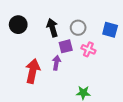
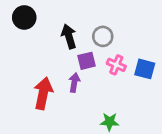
black circle: (18, 25) -> (24, 17), moved
blue square: (110, 30) -> (145, 69), moved

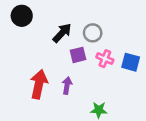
black arrow: (69, 36) -> (62, 33), turned 60
purple arrow: (74, 82) -> (67, 85), moved

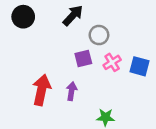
black arrow: (62, 33) -> (73, 15), moved
pink cross: (105, 59) -> (112, 62), turned 35

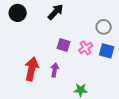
gray circle: (99, 35) -> (104, 27), moved
purple square: (83, 59) -> (64, 45), turned 32

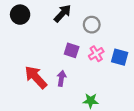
gray circle: (104, 27) -> (92, 25), moved
red arrow: (32, 69) -> (36, 77), turned -55

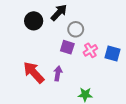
black circle: (20, 15) -> (34, 21), moved
gray circle: (92, 25) -> (76, 29), moved

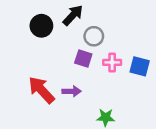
pink cross: (90, 50) -> (112, 62), turned 32
purple arrow: (58, 73) -> (72, 91), turned 80

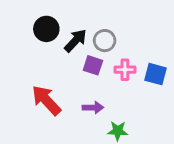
black arrow: (73, 15) -> (75, 41), moved
purple arrow: (72, 91) -> (93, 108), moved

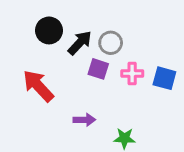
red arrow: (46, 100) -> (38, 86), moved
purple arrow: (93, 108) -> (84, 120), moved

